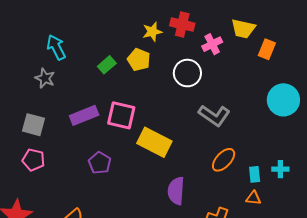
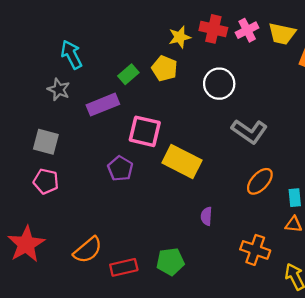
pink cross: (212, 44) -> (247, 30), moved
purple rectangle: (84, 115) -> (103, 105), moved
purple pentagon: (100, 163) -> (120, 169), moved
purple semicircle: (176, 191) -> (206, 216), size x0.6

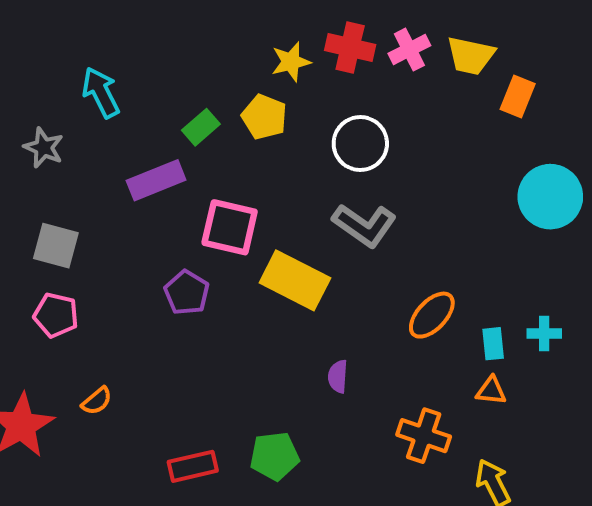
gray star: (59, 89) -> (44, 148), moved
gray L-shape: (249, 131) -> (364, 225), moved
orange semicircle: (88, 250) -> (97, 401), moved, size x0.6

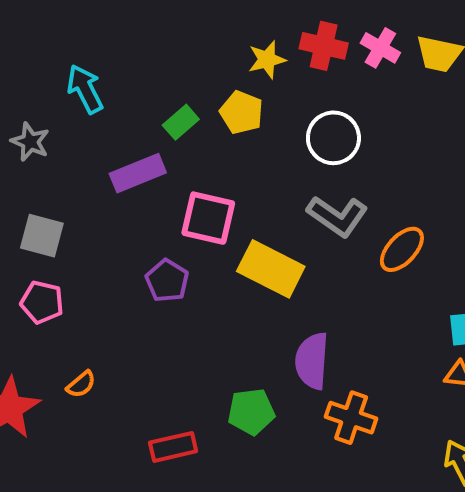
pink cross: (409, 50) -> (380, 48), turned -33
orange ellipse: (432, 315) -> (402, 249), moved
purple semicircle: (338, 376) -> (312, 361), size x1.8
orange cross: (424, 436) -> (351, 418), moved
green pentagon: (275, 456) -> (251, 412), moved

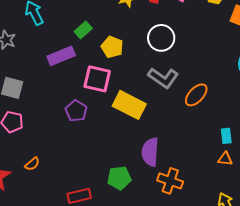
yellow pentagon: (241, 112) -> (112, 47), moved

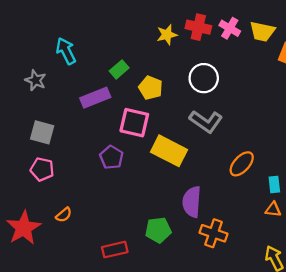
orange ellipse: (196, 95) -> (242, 164), moved

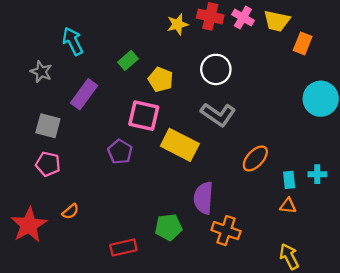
purple rectangle: (95, 98) -> (84, 94), moved, turned -32

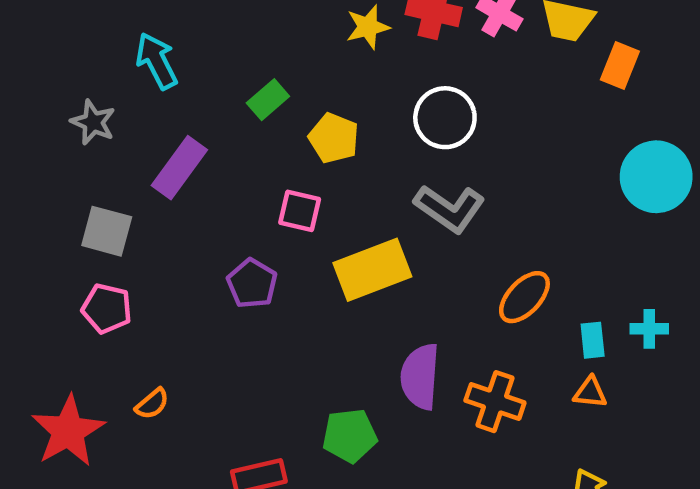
pink square: (144, 116) -> (300, 211), size x0.7
yellow rectangle: (180, 145) -> (372, 270), turned -48
orange cross: (226, 231) -> (495, 402), moved

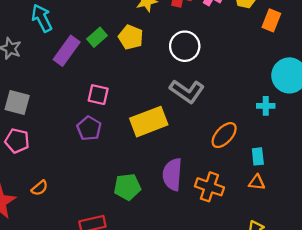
yellow pentagon: (334, 138) -> (131, 37), moved
purple rectangle: (179, 168) -> (67, 51), moved
pink square: (300, 211) -> (98, 95), moved
cyan cross: (649, 329) -> (266, 106), moved
green pentagon: (350, 436) -> (127, 187), moved

